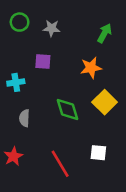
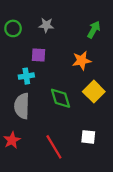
green circle: (20, 22) -> (13, 28), moved
cyan cross: (16, 82) -> (26, 76), moved
gray semicircle: (24, 118) -> (22, 106), size x1.6

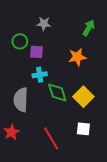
green circle: (13, 28) -> (20, 41), moved
cyan cross: (26, 76) -> (40, 75), moved
yellow square: (94, 92) -> (83, 97), moved

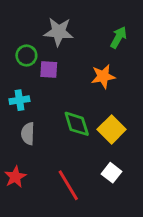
gray star: (44, 24) -> (59, 32), size x1.5
cyan cross: (40, 75) -> (19, 100), moved
gray semicircle: (21, 100) -> (28, 134), size x0.7
white square: (83, 129) -> (112, 173), turned 32

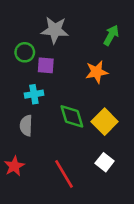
cyan cross: (19, 100) -> (34, 94), moved

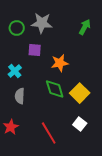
green circle: (25, 52) -> (17, 28), moved
orange star: (97, 72) -> (60, 63), moved
cyan cross: (34, 94) -> (15, 71), moved, turned -32

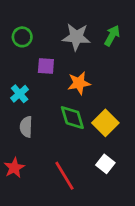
gray star: (42, 23) -> (76, 37), moved

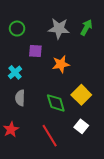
green diamond: (72, 118) -> (56, 103), moved

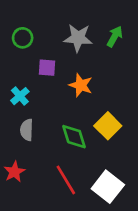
orange star: (61, 64) -> (81, 85), turned 30
white square: (81, 126) -> (108, 187), moved, size x1.6

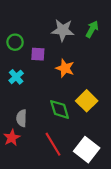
green circle: (23, 38) -> (15, 42), moved
gray semicircle: (27, 130) -> (22, 118), moved

